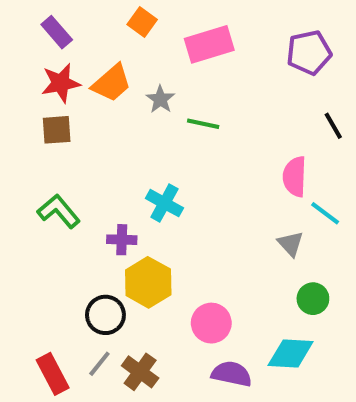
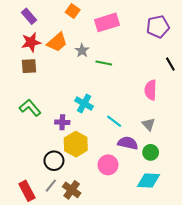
cyan line: (325, 213) -> (114, 121), moved
green circle: (313, 299) -> (151, 152), moved
purple semicircle: (232, 374) -> (128, 143), moved

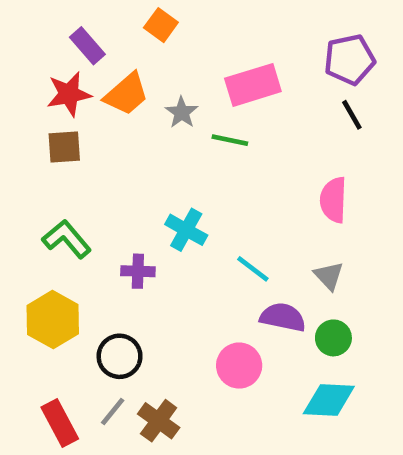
purple rectangle: (29, 16) -> (87, 46), moved
pink rectangle: (107, 22) -> (253, 85), moved
black line: (170, 64) -> (352, 115), moved
yellow hexagon: (76, 144) -> (53, 320), moved

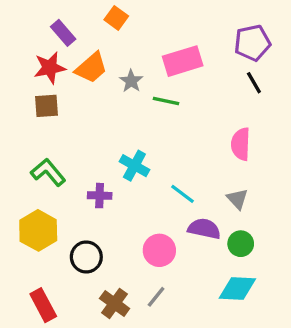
pink circle: (239, 366) -> (159, 250), moved
gray line: (113, 412) -> (156, 297), moved

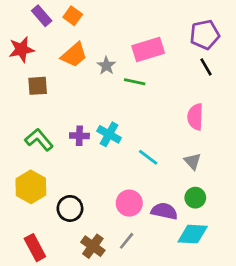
orange square: (116, 18) -> (73, 16), moved
purple rectangle: (63, 33) -> (42, 16), moved
red star: (50, 68) -> (21, 49), moved
purple cross: (100, 196) -> (79, 136), moved
purple semicircle: (204, 229) -> (164, 211), moved

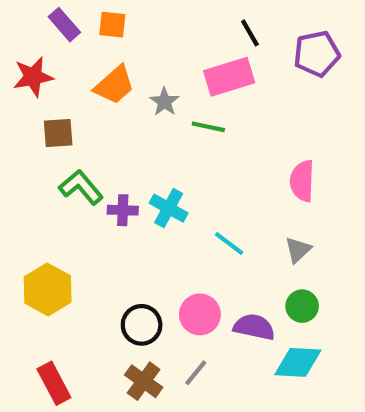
orange square: (73, 16) -> (112, 25), turned -30
black line: (206, 67) -> (250, 33), moved
green L-shape: (39, 140) -> (81, 187), moved
gray triangle: (193, 161) -> (298, 250), turned 30
black circle: (70, 208) -> (142, 325), moved

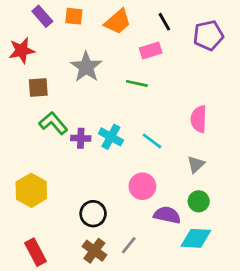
pink rectangle: (229, 77) -> (151, 50), size x0.7
orange trapezoid: (114, 85) -> (118, 22), moved
gray star: (164, 102) -> (86, 67), moved, size x1.6
cyan line: (229, 244) -> (152, 141), moved
pink circle: (200, 314) -> (142, 186), moved

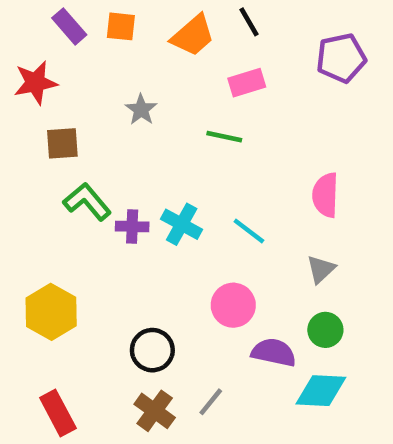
black line: (164, 22) -> (249, 22), moved
gray star: (86, 67) -> (141, 110), size x0.6

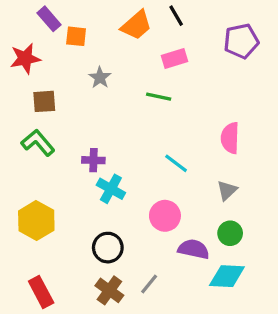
orange square: (121, 26) -> (76, 36), moved
green L-shape: (87, 202) -> (38, 143), moved
cyan cross: (182, 224) -> (111, 189), moved

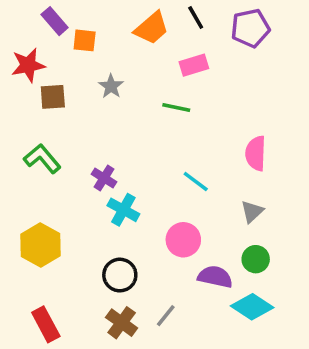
purple pentagon: (241, 41) -> (250, 28), moved
brown square: (44, 101) -> (53, 97), moved
purple cross: (93, 160) -> (104, 178), turned 30
cyan diamond: (227, 276) -> (252, 307), turned 30

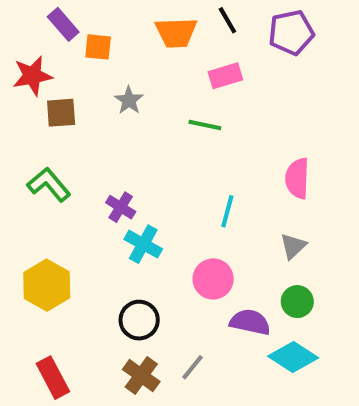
orange trapezoid: (152, 28) -> (176, 33), turned 39
cyan line: (196, 182) -> (227, 211), turned 68

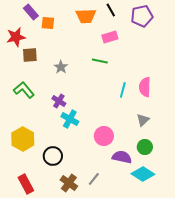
gray star: (129, 100) -> (61, 67), moved
cyan line: (227, 211) -> (123, 90), moved
black circle: (139, 320) -> (53, 156), moved

